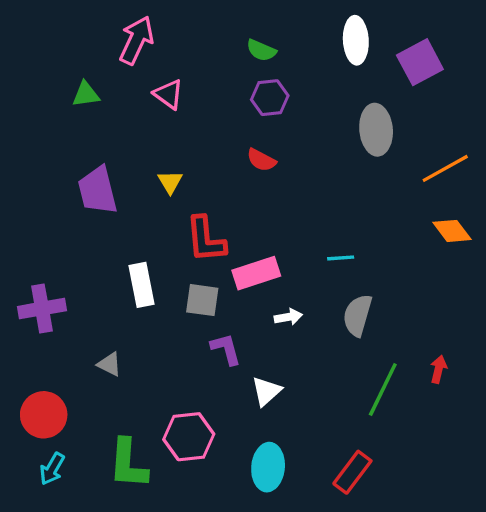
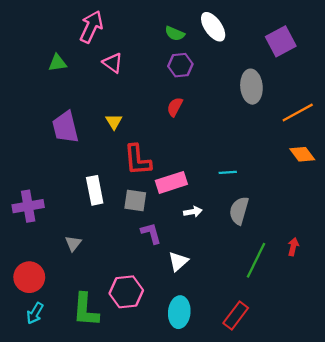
white ellipse: (356, 40) -> (213, 27), moved, turned -32
red semicircle: (261, 160) -> (175, 107), turned 90
gray triangle: (109, 364) -> (73, 243), turned 42

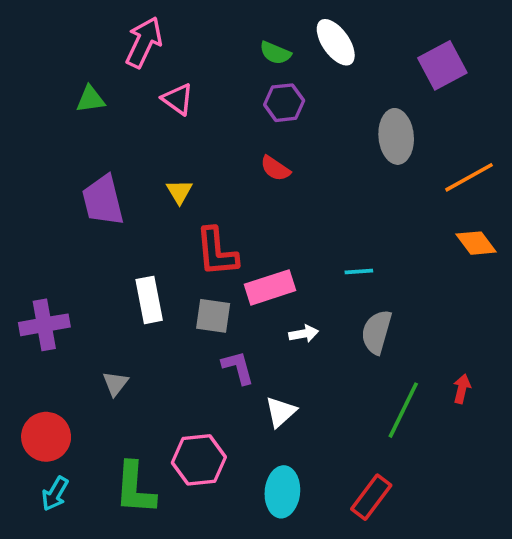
red semicircle: (175, 107) -> (275, 168), turned -84

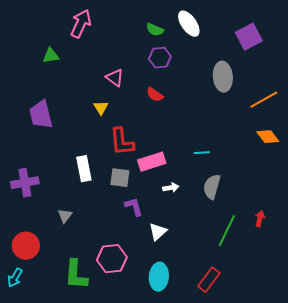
pink triangle: (178, 99) -> (115, 78), moved
purple trapezoid: (103, 200) -> (41, 115), moved
cyan arrow: (55, 494) -> (15, 278), moved

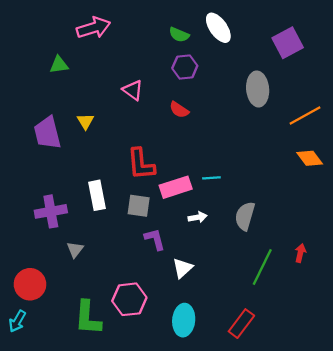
pink arrow: (81, 24) -> (94, 28), turned 48
yellow triangle: (101, 108) -> (85, 121), moved
cyan line: (202, 153) -> (211, 178), moved
purple cross: (25, 183) -> (51, 211), moved

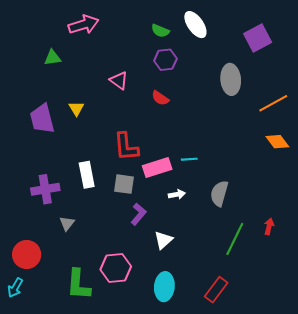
purple L-shape: (155, 239) -> (138, 214), turned 55

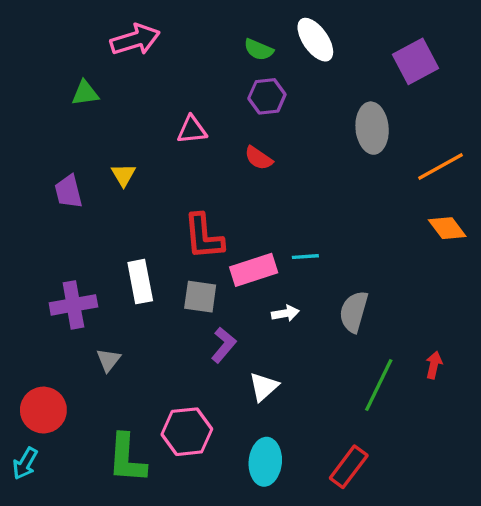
pink triangle: (119, 80) -> (192, 130), turned -42
purple trapezoid: (42, 119) -> (68, 191), size x0.7

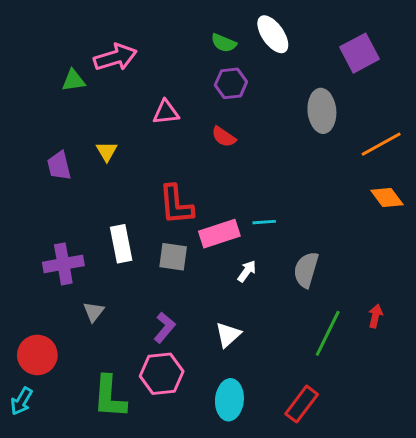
pink arrow: (135, 40) -> (115, 57), moved
white arrow: (285, 313) -> (247, 271), turned -45
purple L-shape: (224, 345) -> (164, 328), moved

